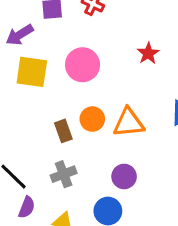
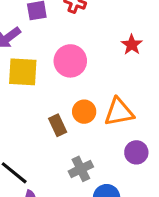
gray cross: (64, 174) -> (81, 169), moved
purple circle: (124, 176) -> (136, 152), moved

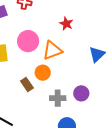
orange triangle: (119, 112) -> (52, 50), moved
gray cross: (81, 169) -> (58, 98), moved, turned 35

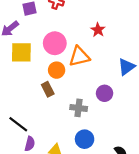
orange circle: (43, 73) -> (57, 70), moved
purple circle: (81, 93) -> (105, 93), moved

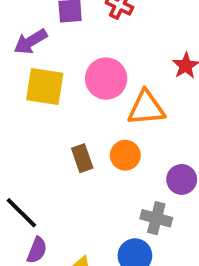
orange circle: (57, 70) -> (125, 155), moved
gray cross: (79, 108) -> (156, 218), moved

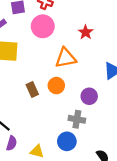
pink circle: (106, 79) -> (43, 26), moved

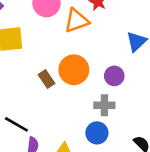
orange triangle: (66, 58) -> (77, 21), moved
orange circle: (56, 86) -> (74, 70), size x1.5

